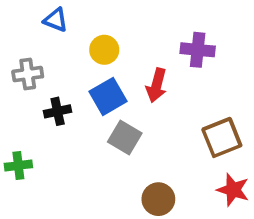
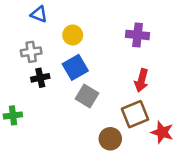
gray cross: (28, 74) -> (31, 52), moved
red arrow: (156, 85) -> (141, 80), moved
brown square: (222, 138) -> (135, 114), moved

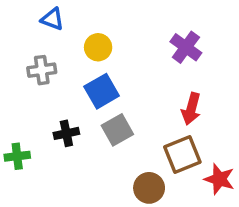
purple cross: (138, 35) -> (186, 47), turned 30
black cross: (40, 78) -> (66, 133), moved
gray square: (87, 96) -> (117, 130), turned 30

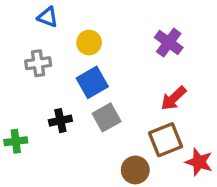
red arrow: (191, 109) -> (173, 98), turned 32

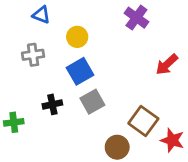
purple cross: (169, 43) -> (136, 18), moved
red arrow: (173, 98) -> (167, 64), moved
brown square: (166, 140) -> (143, 121), turned -32

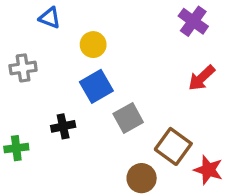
purple cross: (136, 18) -> (193, 21), moved
gray cross: (33, 55) -> (23, 68), moved
gray square: (92, 102) -> (128, 118), moved

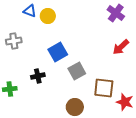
yellow circle: (93, 45) -> (48, 16), moved
brown square: (173, 146) -> (104, 88), turned -30
brown circle: (142, 178) -> (75, 107), moved

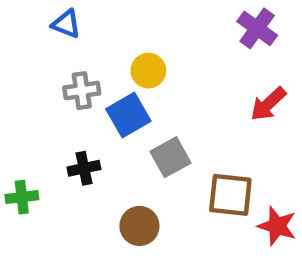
yellow circle: (48, 16) -> (148, 71), moved
gray cross: (14, 41) -> (82, 91), moved
brown circle: (75, 107) -> (139, 226), moved

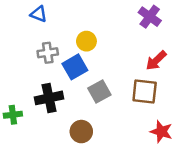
black cross: (84, 168) -> (49, 98), size x1.5
brown square: (230, 195) -> (145, 91), moved

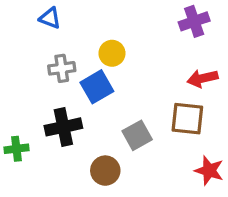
purple cross: (150, 17) -> (194, 21), turned 35
red arrow: (156, 61) -> (202, 78), turned 30
gray square: (99, 91) -> (137, 135), moved

